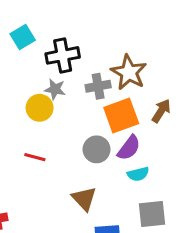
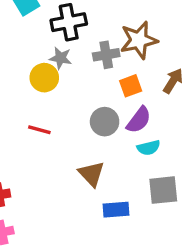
brown star: (129, 72) -> (139, 40), turned 30
orange square: (121, 115) -> (131, 86), size x0.6

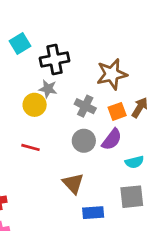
gray cross: (106, 55) -> (85, 106), moved, turned 36
orange square: (131, 86) -> (117, 111), moved
cyan semicircle: (149, 148) -> (134, 162), moved

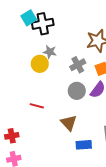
black cross: (55, 60) -> (43, 24), moved
gray cross: (85, 106) -> (78, 65), turned 35
red line: (31, 147) -> (37, 106), moved

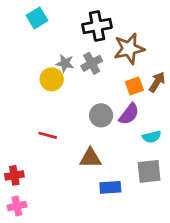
black cross: (43, 24) -> (97, 26), moved
gray cross: (78, 65) -> (92, 63), moved
brown triangle: (69, 123) -> (90, 158), turned -48

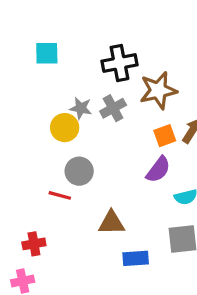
cyan square: (37, 18) -> (47, 53), turned 30
gray circle: (101, 115) -> (79, 171), moved
red cross: (14, 175) -> (34, 244), moved

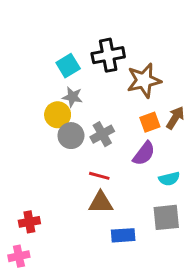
cyan square: (47, 53) -> (68, 66), moved, turned -30
gray cross: (113, 108) -> (102, 134), moved
gray circle: (79, 171) -> (71, 136), moved
red line: (60, 195) -> (99, 176), moved

